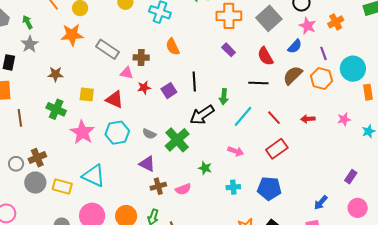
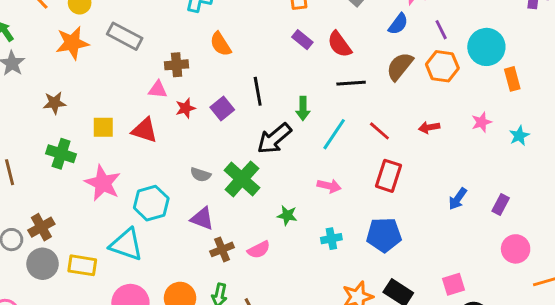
gray rectangle: (107, 49) -> (125, 36), moved
red semicircle: (265, 56) -> (339, 44), moved
cyan hexagon: (117, 133) -> (151, 203), moved
red rectangle: (277, 149) -> (389, 176), turned -30
blue arrow: (321, 202) -> (458, 199), moved

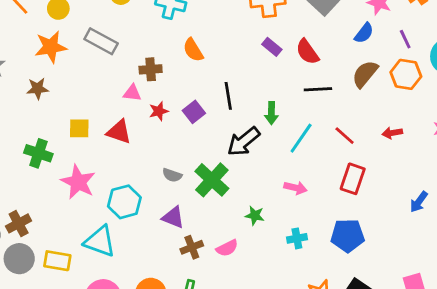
brown star: (54, 103) -> (38, 89), moved

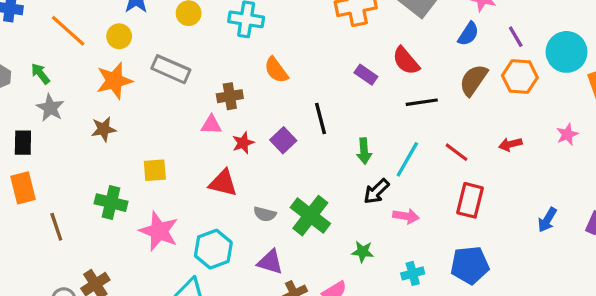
purple rectangle: (272, 47) -> (366, 75), moved
green arrow: (271, 113) -> (364, 151), moved
red triangle: (119, 132) -> (223, 183), moved
black arrow: (243, 141) -> (376, 191), moved, size x0.7

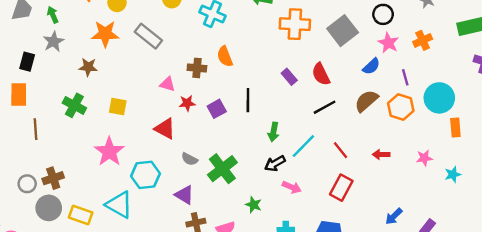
brown cross: (230, 96) -> (197, 68), moved
black line: (422, 102) -> (325, 107), turned -35
green cross: (111, 203) -> (74, 105), moved

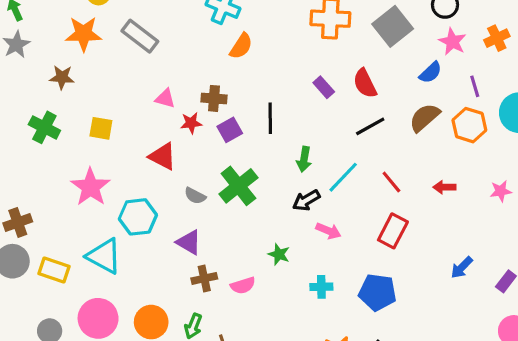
orange semicircle: (225, 56) -> (241, 46), moved, turned -125
brown cross: (197, 68) -> (214, 98), moved
green cross: (222, 169) -> (238, 186), moved

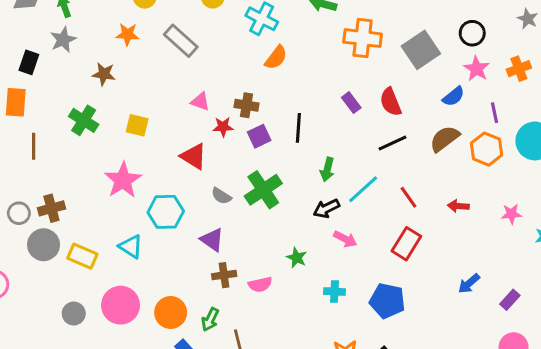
orange star: (83, 34) -> (127, 34), size x0.7
cyan triangle: (104, 256) -> (131, 247), size x0.7

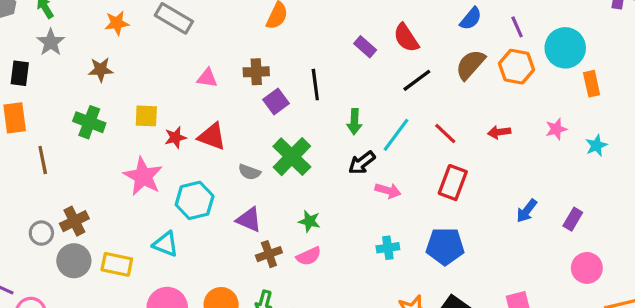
red star: (223, 127) -> (175, 137), moved
green star: (297, 258) -> (309, 221), moved

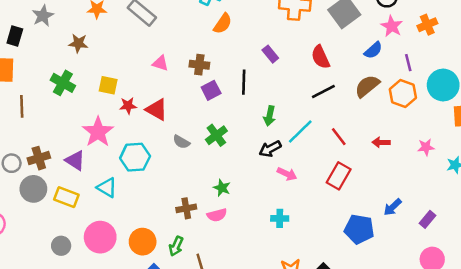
purple rectangle: (365, 47) -> (270, 54), moved
green cross: (292, 157) -> (216, 135), size x0.7
purple triangle: (249, 220) -> (75, 160), moved
blue pentagon: (445, 246) -> (359, 229), moved

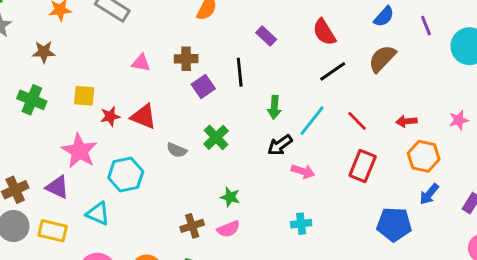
orange hexagon: (403, 93) -> (424, 156), moved

